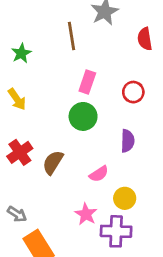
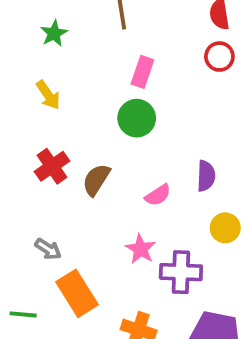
red circle: (133, 92) -> (219, 57), moved
purple semicircle: (128, 141) -> (206, 176), moved
yellow circle: (125, 198) -> (225, 228), moved

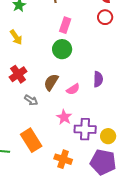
brown semicircle: (96, 180) -> (51, 82), moved
yellow circle: (225, 228) -> (108, 136), moved
gray arrow: (48, 249) -> (31, 100), moved

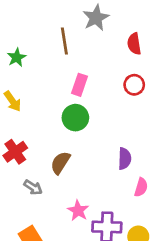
red circle: (105, 17) -> (134, 85), moved
pink semicircle: (73, 89) -> (141, 187), moved, turned -40

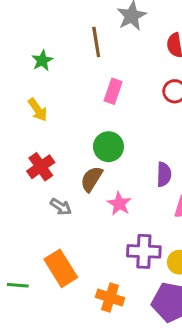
green circle: (75, 118) -> (108, 147), moved
pink star: (78, 211) -> (119, 204), moved

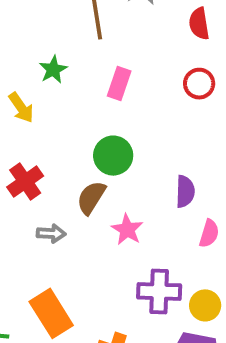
green star: (42, 60) -> (53, 70), moved
gray arrow: (61, 207) -> (51, 233), turned -30

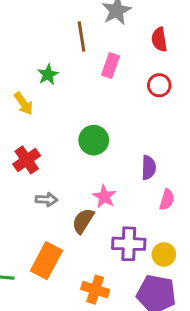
pink rectangle: (119, 84) -> (110, 65), moved
brown semicircle: (91, 198) -> (83, 221), moved
orange rectangle: (51, 313) -> (46, 261), turned 60

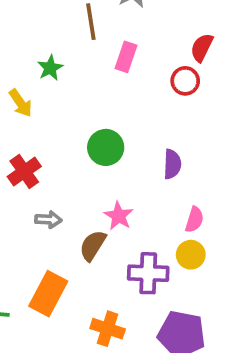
red semicircle: (159, 40) -> (202, 48), moved, turned 35
purple semicircle: (149, 168) -> (172, 164), moved
yellow circle: (164, 254) -> (191, 255), moved

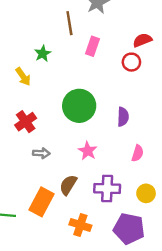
red semicircle: (202, 48) -> (142, 40), turned 42
green circle: (106, 147) -> (79, 106), size x1.4
brown semicircle: (93, 245) -> (68, 185), moved
yellow circle: (191, 255) -> (146, 193), moved

